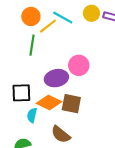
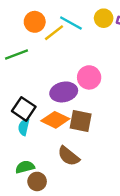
green line: (32, 45) -> (17, 54), moved, turned 60
black square: (21, 93) -> (24, 109), turned 36
cyan semicircle: (32, 115) -> (24, 127), moved

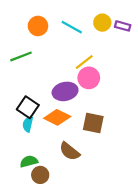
yellow line: (54, 33) -> (84, 62), moved
brown square: (81, 121) -> (93, 123), moved

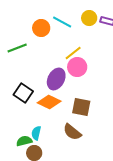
orange circle: (38, 26) -> (41, 28), moved
purple ellipse: (65, 91) -> (56, 79), turned -50
cyan semicircle: (28, 124) -> (36, 133), moved
brown semicircle: (70, 151) -> (72, 132), moved

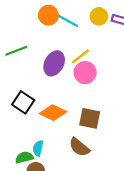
orange circle: (41, 28) -> (48, 15), moved
purple ellipse: (56, 79) -> (54, 63), moved

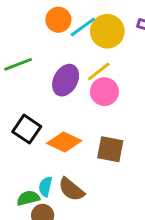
yellow circle: (99, 16) -> (107, 31), moved, size x1.5
cyan line: (68, 21) -> (83, 27), turned -65
brown semicircle: (79, 147) -> (71, 189), moved

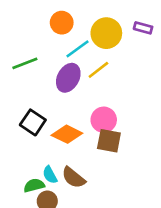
cyan line: (83, 27) -> (77, 49), moved
pink circle: (104, 92) -> (104, 120), moved
cyan semicircle: (45, 187) -> (50, 175), turned -42

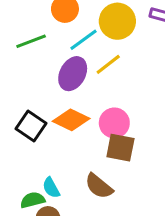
green line: (25, 63) -> (31, 41), moved
orange diamond: (67, 134) -> (71, 120), moved
brown semicircle: (74, 178) -> (99, 186), moved

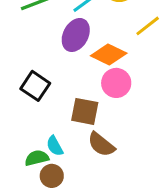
yellow line: (108, 64) -> (148, 26), moved
orange diamond: (71, 120) -> (109, 54), moved
brown square: (120, 148) -> (85, 111), moved

